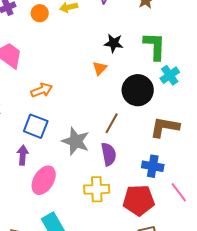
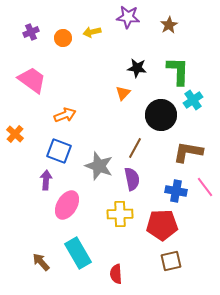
pink line: (179, 192) -> (205, 187), moved

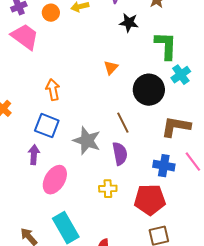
black star: (137, 68) -> (129, 23), moved
pink trapezoid: (32, 80) -> (25, 37), moved
orange arrow: (65, 115) -> (53, 90), turned -80
brown line: (135, 148) -> (123, 123), turned -55
yellow cross: (120, 214) -> (108, 189), size x0.7

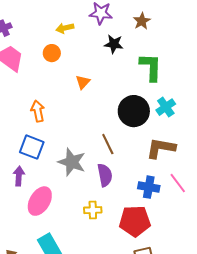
orange circle: (51, 13) -> (52, 53), moved
orange triangle: (111, 68) -> (83, 82), moved
cyan cross: (181, 75) -> (166, 107), moved

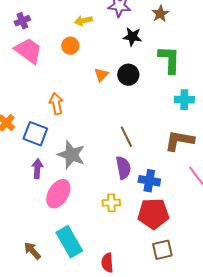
cyan cross: (166, 107) -> (184, 100), turned 36
black circle: (134, 111) -> (128, 75), moved, size x0.7
blue square: (32, 147) -> (35, 134), moved
gray star: (72, 162) -> (71, 155), moved
blue cross: (149, 187) -> (149, 181), moved

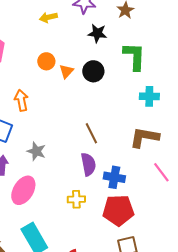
orange circle: (70, 46) -> (46, 61), moved
gray star: (71, 155) -> (36, 151), size x0.7

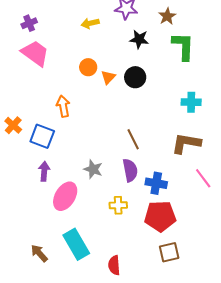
green L-shape: (134, 56) -> (183, 46), moved
gray star: (36, 151) -> (93, 169), moved

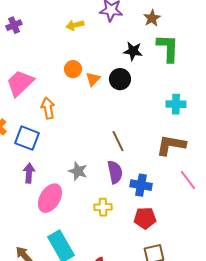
black star: (139, 39) -> (133, 51), moved
pink trapezoid: (35, 53) -> (20, 83), moved, turned -80
red pentagon: (160, 216) -> (145, 218), size x0.7

